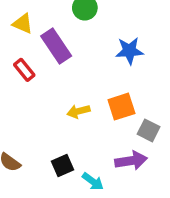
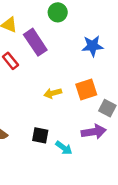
black square: (63, 165) -> (40, 135), turned 35

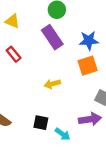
purple rectangle: (35, 42) -> (52, 37), moved
orange square: (86, 89) -> (88, 66), moved

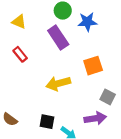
blue star: (89, 41) -> (87, 22), moved
yellow arrow: (52, 84) -> (58, 83), size x1.5

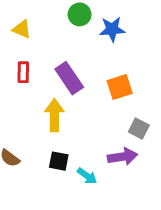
purple rectangle: (58, 37) -> (69, 78), moved
red rectangle: (20, 54) -> (23, 72), turned 40
yellow arrow: (58, 83) -> (54, 115), moved, turned 105

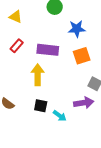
blue star: (112, 29) -> (77, 29), moved
red rectangle: (23, 72) -> (17, 46), turned 40
purple rectangle: (69, 78) -> (48, 50), turned -50

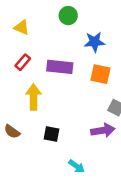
orange square: (82, 56) -> (100, 74), turned 30
yellow arrow: (38, 75) -> (33, 97), moved
cyan arrow: (60, 116) -> (77, 166), moved

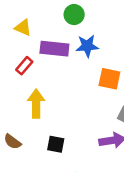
blue star: (94, 42) -> (87, 46), moved
purple rectangle: (60, 67) -> (54, 49), moved

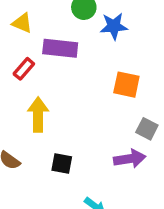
blue star: (87, 46) -> (114, 26), moved

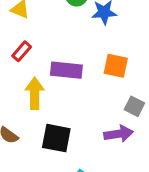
purple rectangle: (60, 48) -> (66, 70), moved
black square: (62, 163) -> (56, 138), size x1.5

